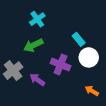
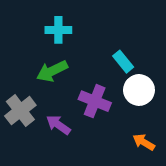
cyan cross: (37, 19) -> (58, 30), turned 35

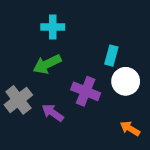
cyan rectangle: (123, 62) -> (111, 56), turned 54

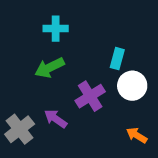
purple cross: (86, 91) -> (90, 96), turned 36
gray cross: (18, 100) -> (20, 129), moved

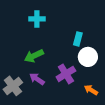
green arrow: (50, 68) -> (34, 56), moved
purple cross: (90, 96) -> (66, 74), moved

